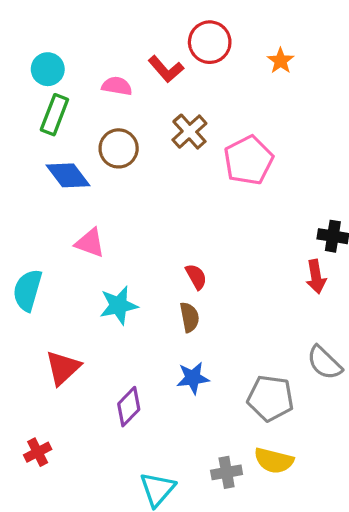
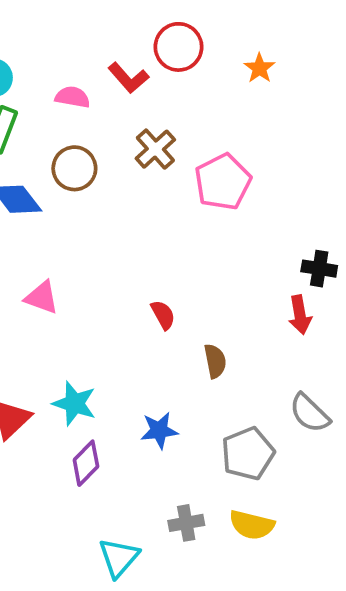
pink triangle: (90, 243) -> (42, 297), moved
cyan star: (119, 305) -> (74, 403), moved, turned 30
brown semicircle: (189, 317) -> (215, 361), moved
gray pentagon: (270, 398) -> (248, 454), turned -30
gray cross: (227, 472) -> (186, 523), moved

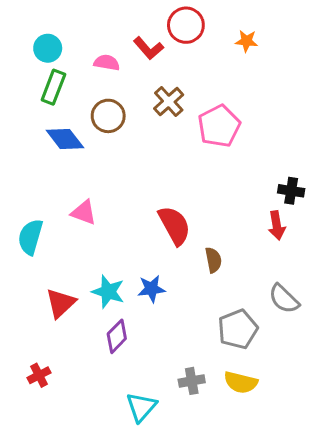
orange star: (259, 68) -> (246, 41), turned -30
red semicircle: (163, 315) -> (174, 225), size x1.8
blue star: (159, 430) -> (151, 289), moved

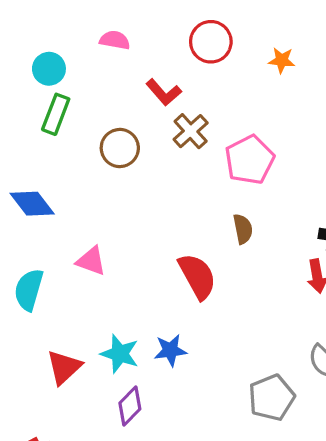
red L-shape: (148, 48) -> (164, 92), moved
pink semicircle: (107, 63) -> (115, 40), moved
blue diamond: (65, 139) -> (32, 204), moved
brown semicircle: (213, 260) -> (243, 229), moved

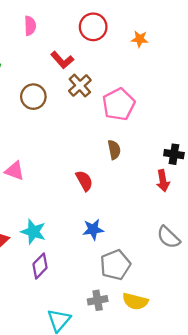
pink semicircle: (115, 40) -> (30, 26), turned 78
red semicircle: (197, 276) -> (84, 181), size x0.7
blue star: (170, 350) -> (93, 229), moved
gray pentagon: (272, 398) -> (115, 265), moved

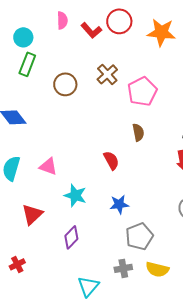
orange star: (140, 39) -> (161, 32), size x1.8
red L-shape: (62, 60) -> (91, 30), moved
pink triangle: (15, 171) -> (48, 166), moved
cyan star: (33, 232) -> (75, 195), moved

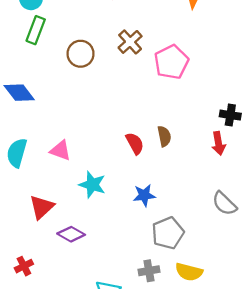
brown semicircle: (138, 132) -> (164, 136), moved
purple diamond: (71, 237) -> (71, 234), moved, turned 75

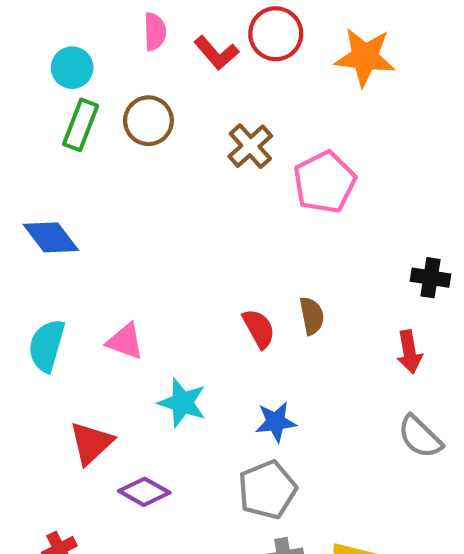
brown circle: (81, 54) -> (148, 121), moved
red arrow: (219, 143) -> (409, 352), moved
gray pentagon: (168, 233) -> (267, 490), moved

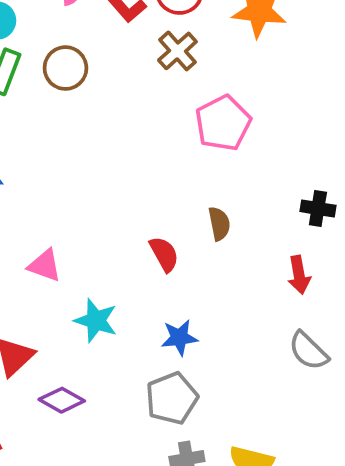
brown cross: (250, 146) -> (177, 51), moved
brown semicircle: (312, 316) -> (219, 224), moved

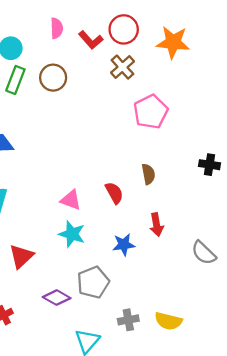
pink triangle: (45, 265) -> (71, 200), moved
red arrow: (299, 275) -> (157, 225), moved
gray pentagon: (172, 398) -> (93, 282), moved
purple diamond: (62, 400) -> (57, 298), moved

